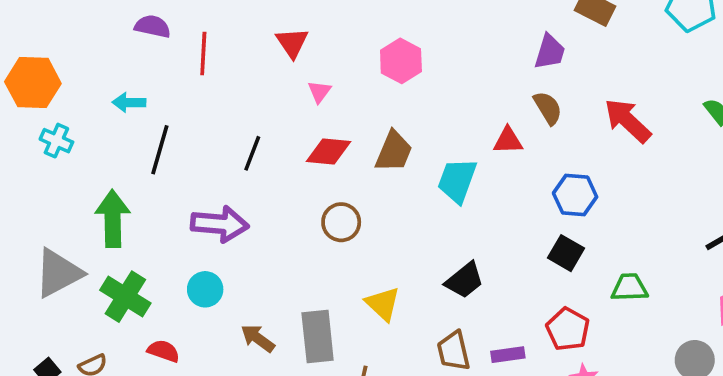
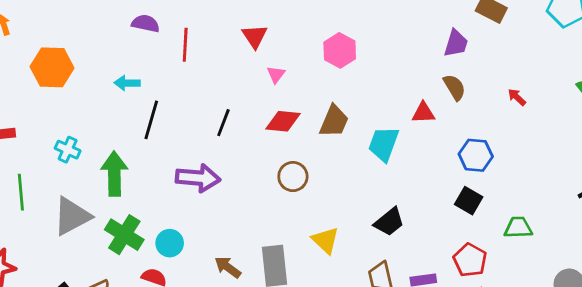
red arrow: (628, 121) -> (517, 97), size x0.5
cyan cross: (56, 141) -> (68, 150), moved
cyan circle: (205, 289) -> (170, 243), moved

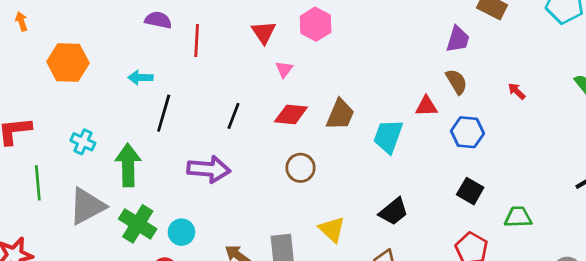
pink hexagon: (340, 50) -> (316, 24), moved
blue hexagon: (476, 155) -> (467, 132), moved

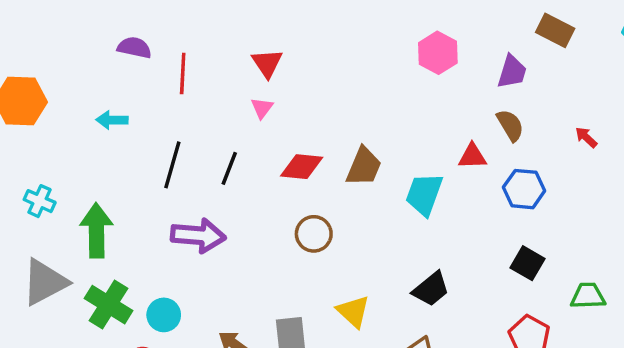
pink hexagon: (316, 24) -> (438, 53), moved
pink triangle: (284, 69) -> (262, 108), moved
black line: (164, 113) -> (172, 165), moved

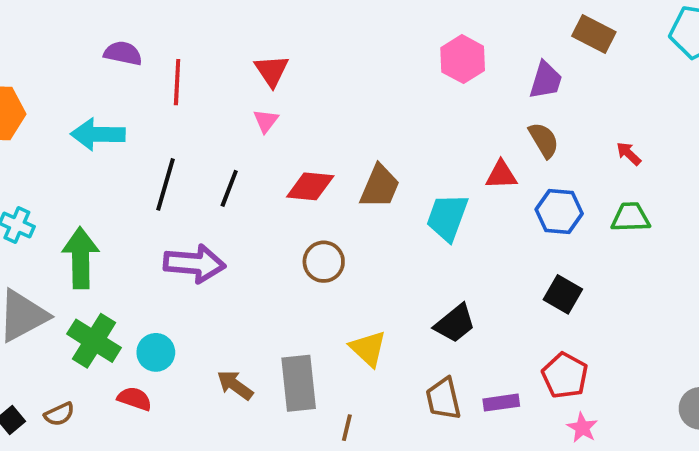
cyan arrow: (112, 120) -> (98, 134), size x1.5
green trapezoid: (588, 296) -> (631, 217), moved

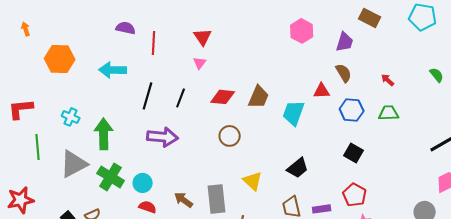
red semicircle: (135, 399) -> (148, 207), moved

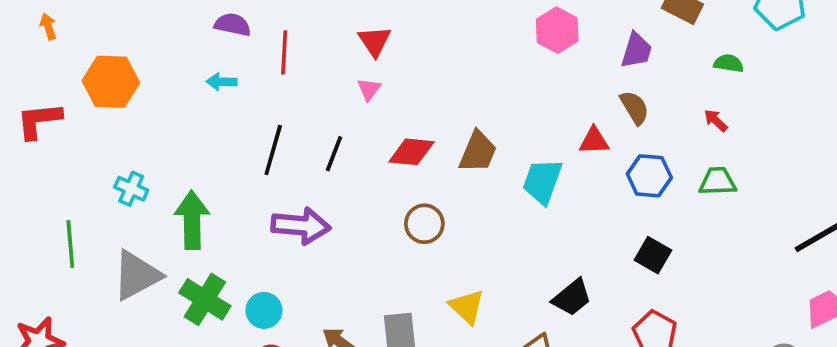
cyan arrow: (113, 70) -> (222, 82), moved, size x0.6
green semicircle: (437, 75) -> (729, 63), moved, turned -42
red L-shape: (21, 109) -> (39, 120), moved
black trapezoid: (298, 168) -> (572, 298), moved

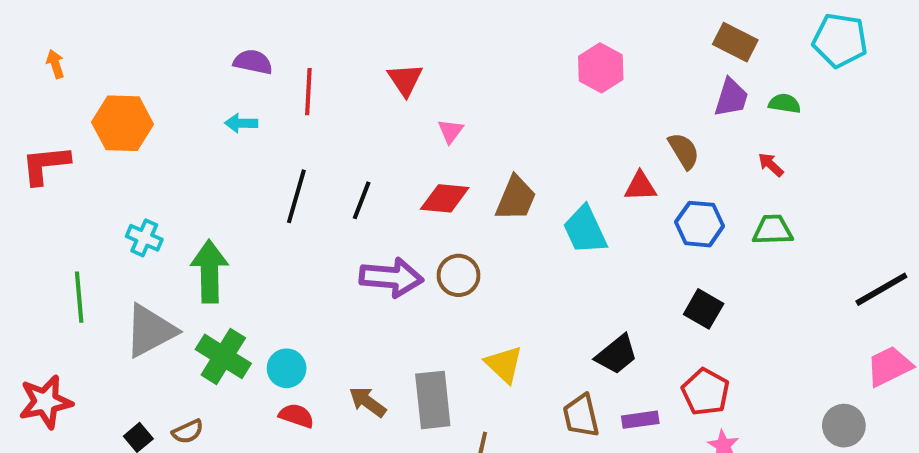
purple trapezoid: (636, 50) -> (731, 98), moved
pink triangle: (369, 89) -> (451, 131), moved
cyan trapezoid: (542, 181) -> (585, 230), turned -45
purple arrow: (301, 226) -> (391, 277), moved

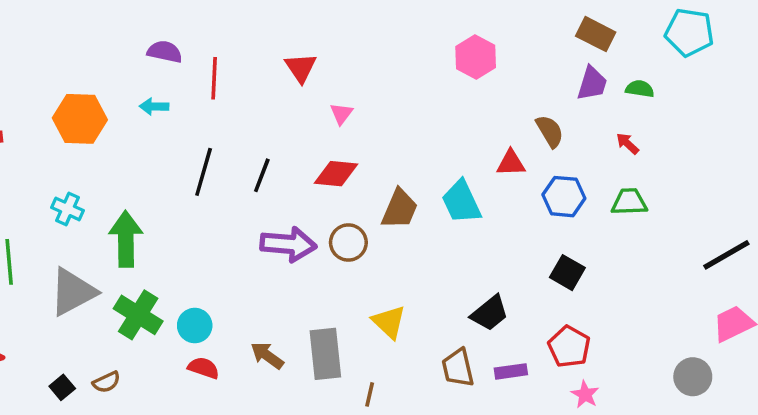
orange hexagon: (123, 123) -> (80, 119), moved
brown trapezoid: (516, 198) -> (400, 209), moved

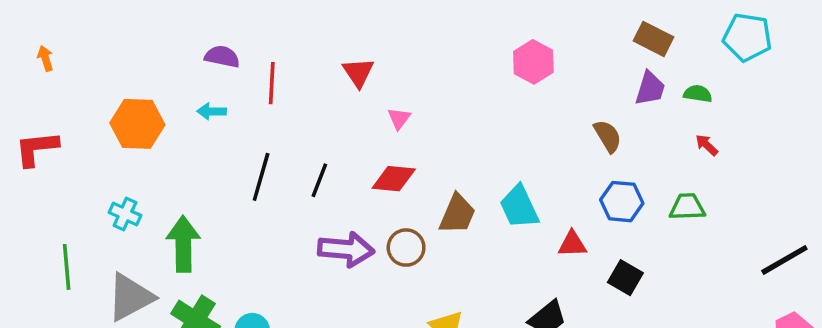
red arrow: (627, 144) -> (707, 145), moved
red triangle: (511, 163) -> (572, 244), moved

